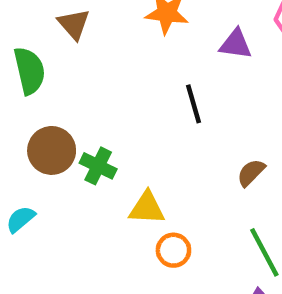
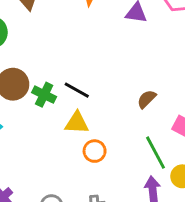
black line: (193, 104) -> (77, 90), moved, turned -45

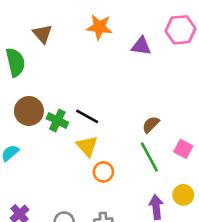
yellow triangle: (77, 123) -> (87, 146), turned 45
green line: (156, 153) -> (149, 157), moved

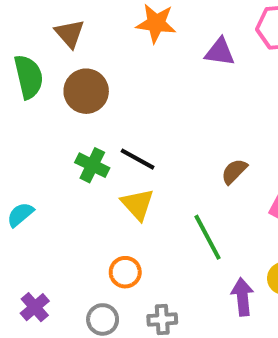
brown circle: (29, 111) -> (86, 91), moved
green line: (149, 157) -> (207, 237), moved
orange circle: (103, 172) -> (125, 272), moved

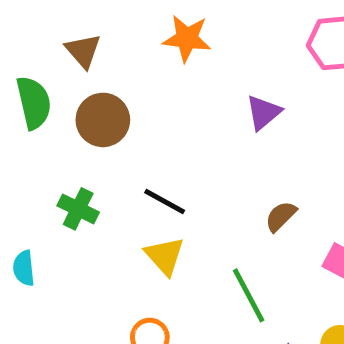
purple triangle: (220, 52) -> (263, 113), moved, turned -48
green cross: (92, 165) -> (78, 209), moved
cyan semicircle: (20, 215) -> (24, 268), turned -56

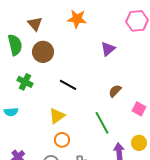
green cross: (78, 209) -> (25, 82), moved
yellow triangle: (165, 256) -> (57, 116), moved, turned 36
cyan semicircle: (24, 268) -> (11, 112), turned -88

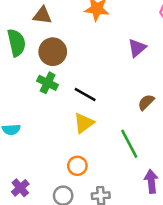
brown triangle: (35, 24) -> (42, 15), turned -42
green cross: (25, 82) -> (48, 83), moved
yellow triangle: (57, 116) -> (84, 123), moved

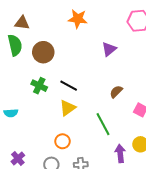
brown triangle: (42, 15) -> (22, 23), moved
green cross: (48, 83) -> (39, 86), moved

